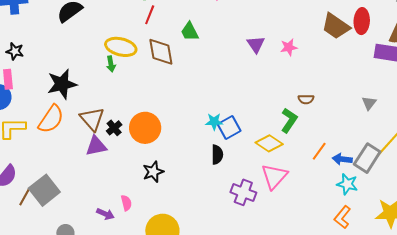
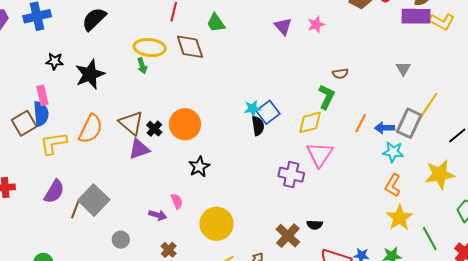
black star: (15, 51) -> (55, 61), moved
black star: (62, 84) -> (90, 74), moved
yellow diamond: (269, 143) -> (310, 122), turned -40
black semicircle: (217, 155) -> (258, 126), moved

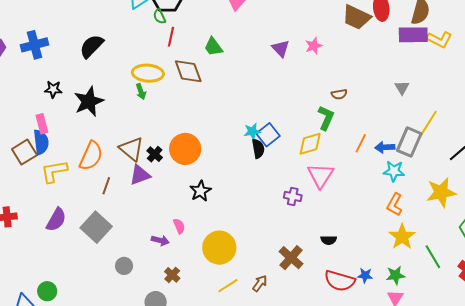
purple cross: (291, 175) -> (293, 196), size x0.7
brown line: (75, 210) -> (106, 186), moved
black semicircle: (315, 225) -> (329, 240), moved

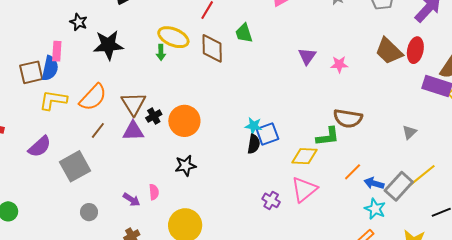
brown semicircle: (339, 94) -> (348, 118), size x1.8
green L-shape: (326, 118) -> (328, 137), turned 40

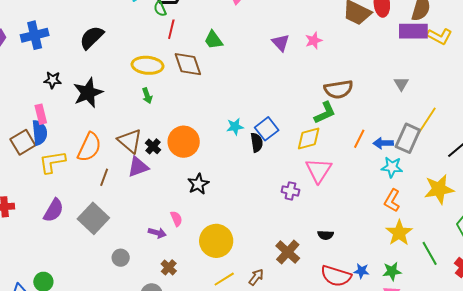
green arrow: (161, 52) -> (147, 96), moved
cyan star: (254, 126) -> (235, 127), moved

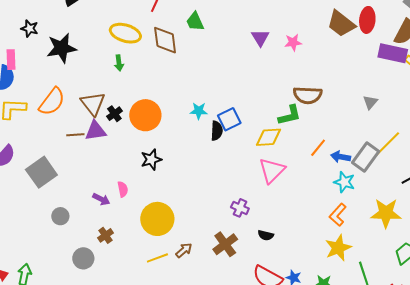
brown line: (104, 177) -> (75, 135), moved, turned 54
purple cross: (290, 191) -> (240, 208), moved
brown arrow: (256, 277) -> (184, 250), moved

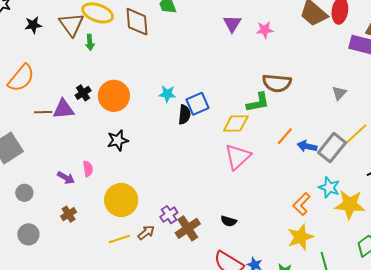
black star: (62, 48) -> (33, 25), size x0.6
brown triangle: (93, 104) -> (71, 25), moved
cyan star: (344, 182) -> (329, 188), moved
purple cross: (240, 208) -> (169, 215), moved, turned 30
gray circle: (83, 258) -> (28, 234), moved

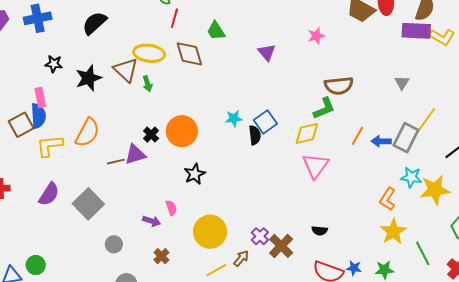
purple triangle: (232, 24) -> (267, 52), moved
black star: (33, 25) -> (88, 78), size x1.5

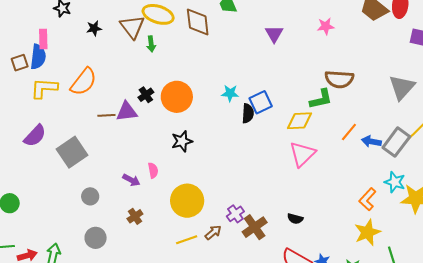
black star: (88, 78) -> (94, 28), size x0.6
gray triangle: (402, 83) -> (402, 87), size x1.8
brown square: (21, 125) -> (20, 63), size x0.7

